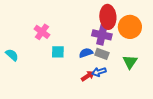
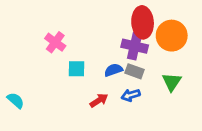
cyan semicircle: (12, 55) -> (16, 100), moved
red arrow: (88, 76) -> (99, 100), moved

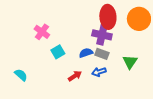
orange circle: (172, 36) -> (139, 19), moved
cyan square: (76, 69) -> (58, 52), turned -32
cyan semicircle: (16, 100) -> (21, 75), moved

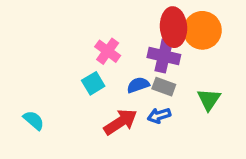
orange circle: (139, 19) -> (202, 30), moved
pink cross: (42, 32) -> (108, 51), moved
red arrow: (75, 76) -> (120, 122), size x1.5

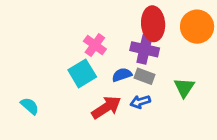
orange circle: (202, 30) -> (197, 27), moved
cyan square: (93, 83) -> (82, 73), size x1.4

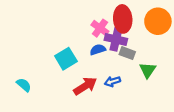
pink cross: (95, 45) -> (100, 28), moved
blue semicircle: (122, 75) -> (98, 50), moved
gray rectangle: (145, 76) -> (127, 53), moved

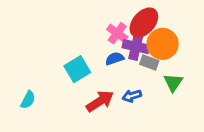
red ellipse: (123, 19) -> (144, 23), turned 45
orange circle: (158, 21) -> (163, 44), moved
cyan semicircle: (24, 85) -> (28, 100), turned 77

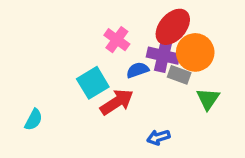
pink cross: (117, 33) -> (117, 40), moved
blue arrow: (132, 96) -> (158, 137), moved
red arrow: (100, 101) -> (117, 102), moved

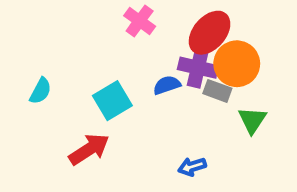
pink cross: (117, 40) -> (140, 21), moved
red arrow: (117, 102) -> (89, 149), moved
cyan semicircle: (34, 120) -> (41, 91), moved

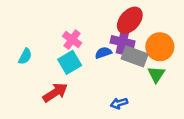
pink cross: (140, 21) -> (72, 40), moved
orange circle: (237, 64) -> (160, 47), moved
gray rectangle: (217, 91) -> (135, 56), size x1.5

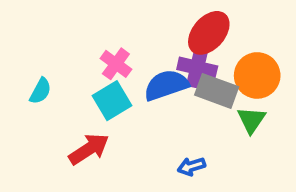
blue semicircle: (103, 53) -> (166, 85), size x1.6

